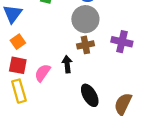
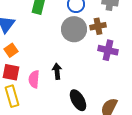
brown cross: (85, 45) -> (98, 26), moved
pink semicircle: (43, 73) -> (34, 79), turned -30

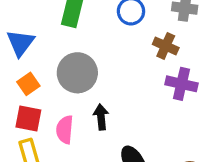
brown cross: (98, 26) -> (166, 46), turned 35
gray circle: (74, 29) -> (77, 73), moved

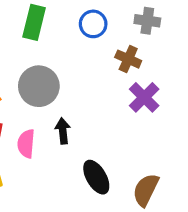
purple cross: (181, 84) -> (144, 97), turned 32

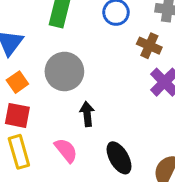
pink semicircle: (26, 144) -> (66, 150), moved, turned 136

